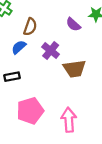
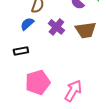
brown trapezoid: (74, 69) -> (86, 30), moved
pink arrow: (69, 120) -> (73, 91), turned 35

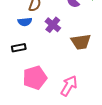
blue semicircle: (27, 24) -> (25, 22), turned -144
brown trapezoid: (86, 30) -> (81, 42), moved

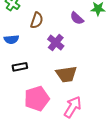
blue semicircle: (25, 22) -> (11, 39), moved
brown trapezoid: (81, 42) -> (66, 74), moved

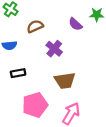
brown semicircle: (37, 20) -> (35, 26), turned -133

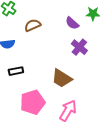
purple cross: (54, 49) -> (79, 47), moved
brown trapezoid: (65, 81) -> (62, 78), turned 40

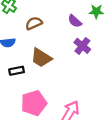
brown trapezoid: (62, 78) -> (41, 58), moved

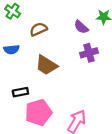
purple cross: (82, 46) -> (89, 53), turned 35
black rectangle: (17, 71) -> (20, 92), moved

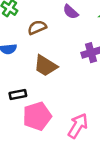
purple semicircle: (81, 27) -> (71, 12), moved

